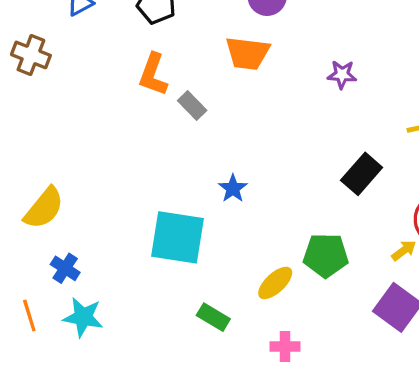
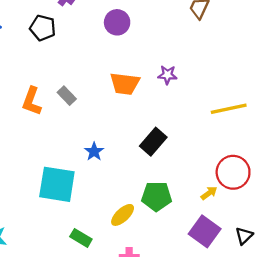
orange trapezoid: (248, 53) -> (125, 84), moved
orange L-shape: (153, 75) -> (32, 101), moved
black rectangle: (362, 174) -> (153, 142), moved

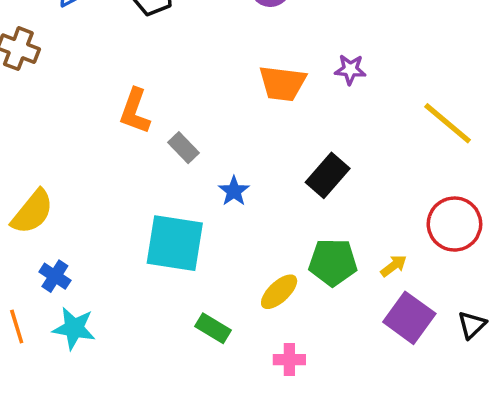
gray rectangle: (67, 96) -> (183, 148), moved
yellow line: (229, 109) -> (448, 123), turned 52
yellow arrow: (209, 193) -> (394, 266), moved

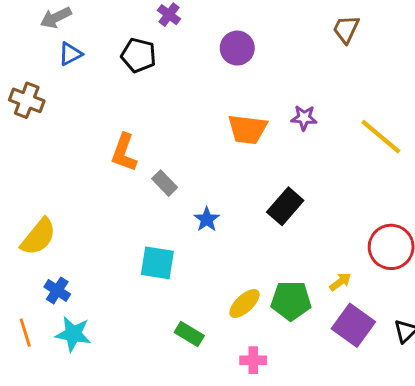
yellow line: (448, 123) -> (381, 137), moved
cyan square: (175, 243) -> (157, 263), size x0.7
green pentagon: (333, 262) -> (291, 301), moved

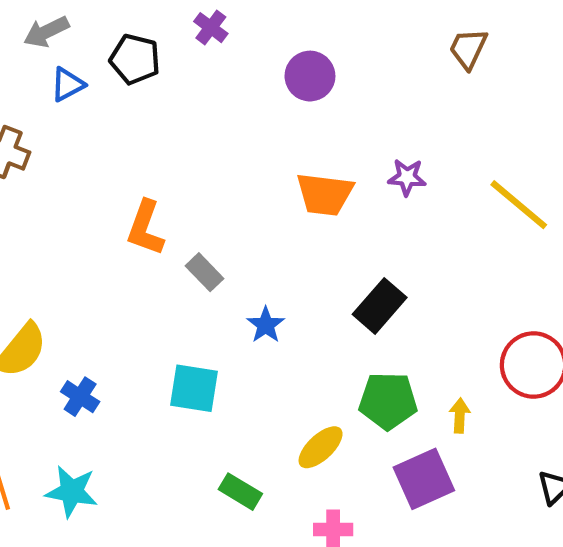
black pentagon: (139, 55) -> (135, 59), moved
yellow arrow: (340, 282) -> (460, 416), turned -50
blue cross: (57, 290) -> (80, 397), moved
green pentagon: (291, 301) -> (388, 401), moved
purple square: (353, 325) -> (424, 479), moved, turned 30

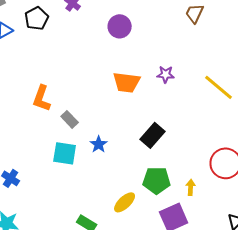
black pentagon: (135, 59) -> (37, 18), turned 30
cyan square: (194, 388) -> (65, 153), moved

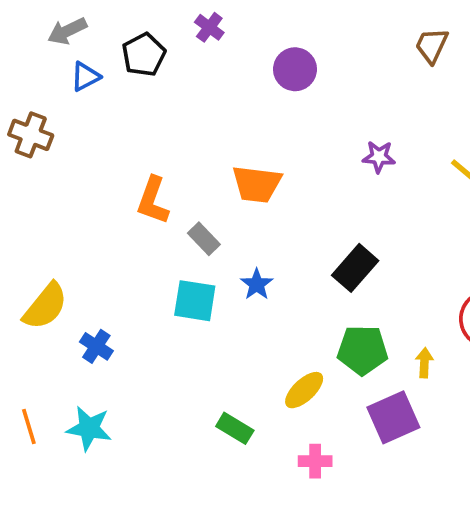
orange trapezoid: (127, 82) -> (257, 184), moved

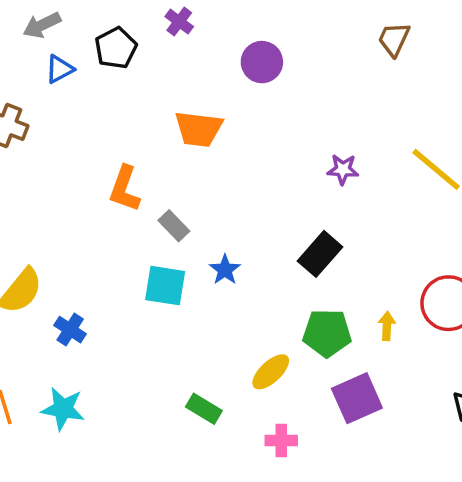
purple star: (379, 157) -> (343, 169), moved
orange trapezoid: (257, 184) -> (199, 129), moved
yellow arrow: (424, 363) -> (387, 326), moved

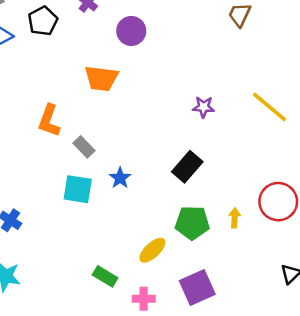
purple circle: (262, 62) -> (131, 31), moved
purple square: (357, 398) -> (197, 288), moved
pink cross: (281, 440) -> (144, 299), moved

